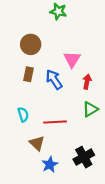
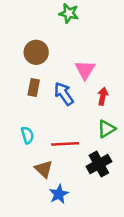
black cross: (84, 157) -> (99, 164), moved

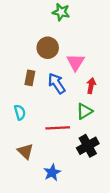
brown circle: (36, 52) -> (48, 48), moved
green triangle: (106, 129) -> (84, 111), moved
cyan semicircle: (27, 135) -> (20, 112), moved
brown triangle: (44, 169) -> (25, 151), moved

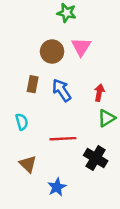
pink triangle: (76, 62) -> (81, 47), moved
green triangle: (84, 111) -> (106, 118), moved
black cross: (88, 146) -> (96, 158), turned -30

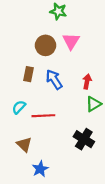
cyan semicircle: (22, 122) -> (19, 107), turned -120
red line: (63, 139) -> (43, 116), moved
blue star: (57, 187) -> (40, 169), moved

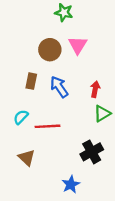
black cross: (84, 139) -> (92, 152), turned 30
blue star: (40, 169) -> (71, 184), moved

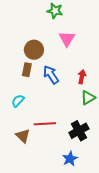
brown circle: (50, 50) -> (34, 50), moved
red line: (48, 126) -> (45, 124), moved
blue star: (71, 184) -> (70, 159), moved

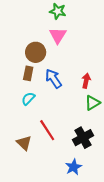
pink triangle: (67, 39) -> (58, 35), moved
cyan semicircle: (18, 101) -> (28, 99), moved
red line: (45, 124) -> (47, 130), turned 60

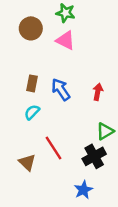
pink triangle: (58, 35) -> (65, 40), turned -36
brown circle: (36, 52) -> (31, 28), moved
green triangle: (92, 103) -> (105, 131), moved

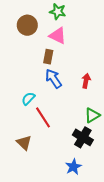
brown rectangle: (32, 83) -> (48, 57), moved
red line: (54, 148) -> (43, 117), moved
black cross: (94, 156) -> (83, 137), turned -30

